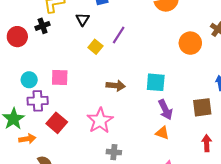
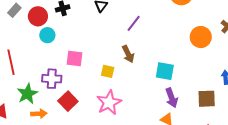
yellow square: (95, 47) -> (108, 71), moved, turned -32
cyan circle: (29, 80) -> (47, 35), moved
brown arrow: (116, 86) -> (128, 54), moved, turned 54

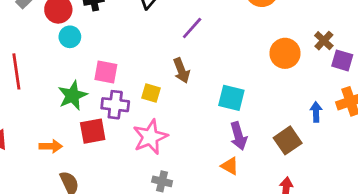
purple cross: (52, 79) -> (115, 105), moved
green star: (27, 94) -> (72, 95), moved
brown square: (207, 99) -> (288, 140), turned -36
red square: (68, 101) -> (93, 131), turned 30

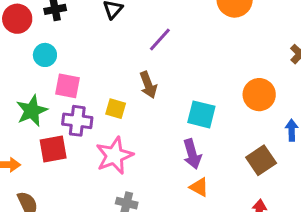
cyan circle: (70, 37) -> (45, 55), moved
orange circle: (285, 53) -> (259, 95), moved
purple arrow: (239, 136) -> (192, 154), moved

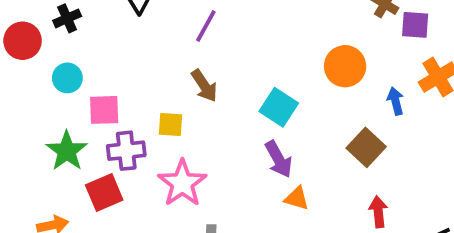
cyan square: (201, 114) -> (279, 107), turned 32

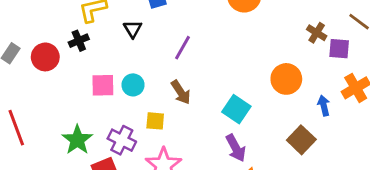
cyan circle: (67, 78) -> (133, 85), moved
pink square: (104, 110) -> (103, 85), moved
purple cross: (126, 151) -> (122, 140), turned 32

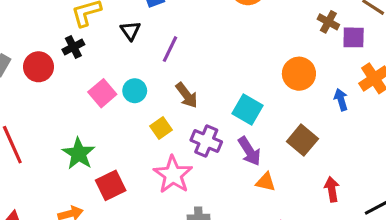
purple line: (183, 48) -> (170, 49), moved
pink square: (103, 85) -> (102, 93), turned -35
yellow square: (155, 121) -> (161, 128), turned -36
purple cross: (122, 140) -> (206, 141), moved
brown square: (301, 140) -> (302, 140), moved

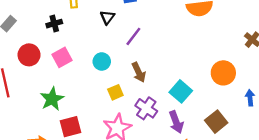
black cross: (73, 47) -> (54, 24), moved
red circle: (39, 67) -> (29, 55), moved
pink square: (102, 93) -> (62, 57), moved

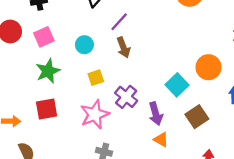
brown arrow: (139, 72) -> (123, 47), moved
cyan square: (181, 91) -> (177, 85), moved
green star: (52, 99) -> (48, 71), moved

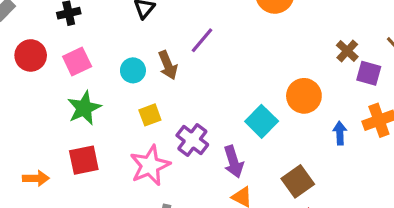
purple line: (119, 22) -> (202, 40), moved
brown arrow: (123, 47) -> (168, 65), moved
brown square: (197, 117) -> (298, 181), moved

